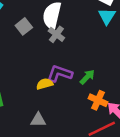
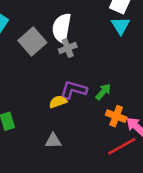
gray square: (24, 26) -> (32, 42), size x1.5
gray cross: (56, 34) -> (68, 48), turned 35

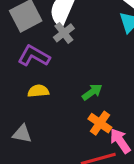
gray cross: (68, 48) -> (64, 33), turned -30
purple L-shape: (73, 90) -> (34, 56), moved

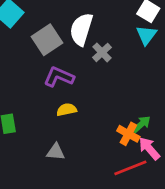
gray cross: (64, 33) -> (102, 52), moved
green arrow: (92, 92) -> (141, 124), moved

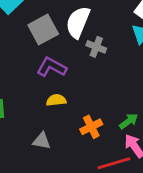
gray cross: (102, 52) -> (96, 47), turned -30
orange cross: (128, 134) -> (91, 127), moved, turned 30

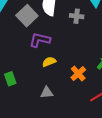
gray cross: (96, 47) -> (77, 16), moved

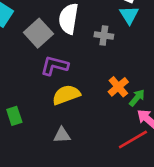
yellow semicircle: (49, 62) -> (66, 95), size x1.5
orange cross: (78, 74) -> (118, 87), moved

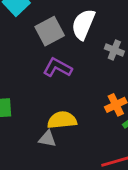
yellow semicircle: (66, 95) -> (62, 120), moved

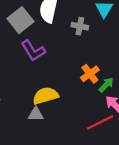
purple L-shape: (57, 68) -> (33, 51), turned -140

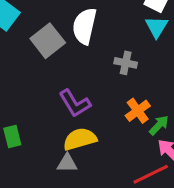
gray cross: (80, 26) -> (126, 63), moved
purple L-shape: (33, 51) -> (75, 103), moved

